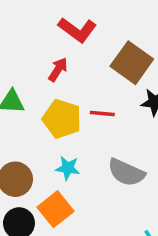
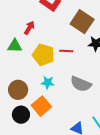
red arrow: (58, 70) -> (29, 28), moved

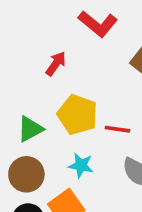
green triangle: (15, 46) -> (30, 129), moved, turned -35
red line: (66, 51) -> (117, 129), moved

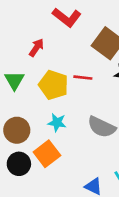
green triangle: (30, 129) -> (14, 80), moved, turned -30
red line: (117, 129) -> (83, 78), moved

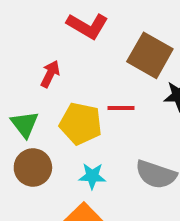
brown circle: (17, 130) -> (33, 167), moved

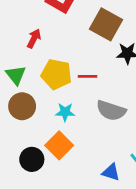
red line: (121, 108) -> (88, 76), moved

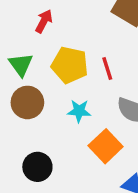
red line: (88, 76) -> (107, 69), turned 72
orange square: (59, 145) -> (106, 146), moved

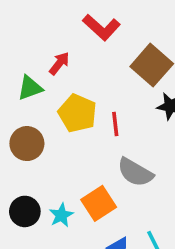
green triangle: (21, 65) -> (30, 88), moved, turned 36
cyan star: (79, 111) -> (61, 215), moved, turned 30

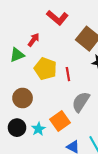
brown circle: (27, 144) -> (23, 98), moved
gray semicircle: (135, 172) -> (81, 102), turned 95

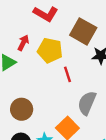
yellow pentagon: (45, 69) -> (50, 50), moved

